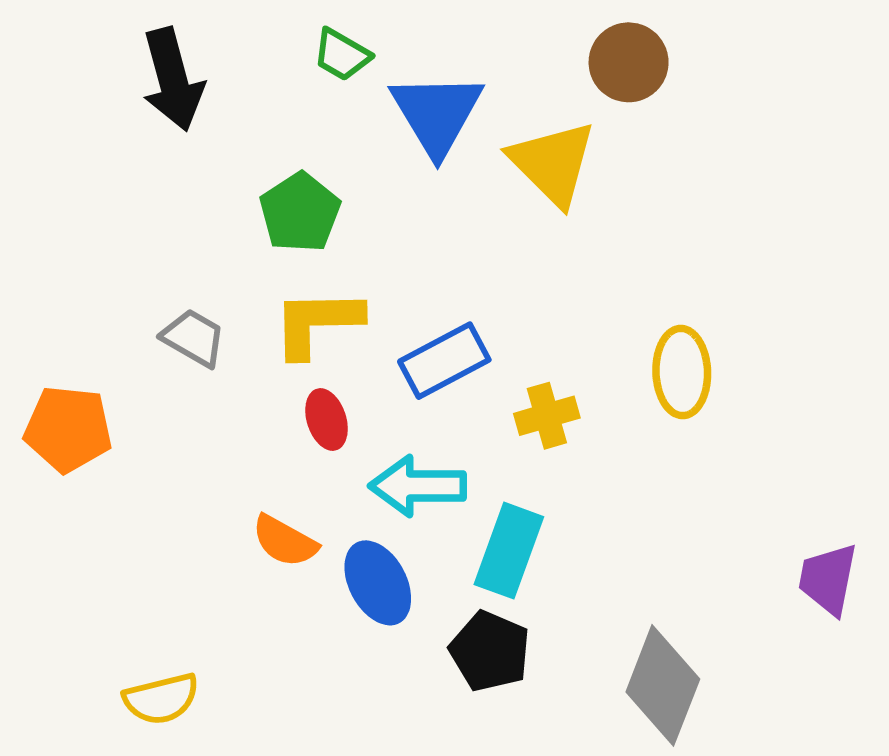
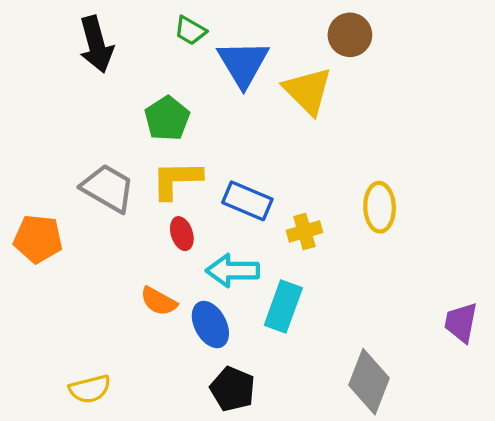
gray trapezoid: (194, 338) -> (108, 188), size x1.5
blue rectangle: (444, 361) -> (247, 201), turned 51
black pentagon: (490, 651) -> (233, 389), moved

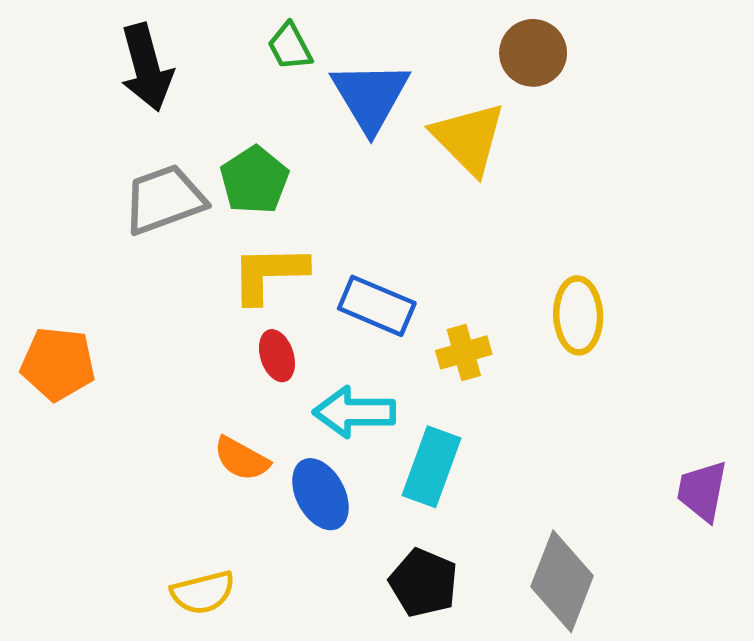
green trapezoid: (190, 31) -> (290, 46), turned 32
gray trapezoid: (108, 188) -> (164, 199), moved, turned -50
yellow semicircle: (90, 389) -> (203, 592), moved
black pentagon: (233, 389) -> (424, 583), moved

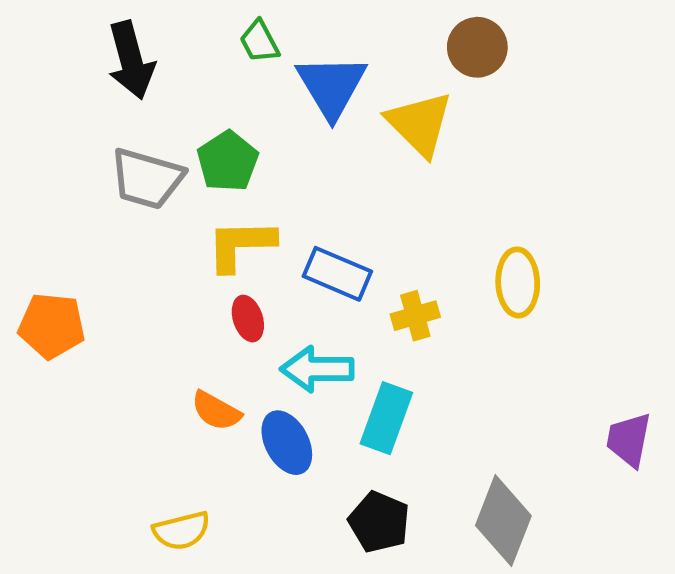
gray trapezoid: (164, 199) -> (147, 179), turned -144

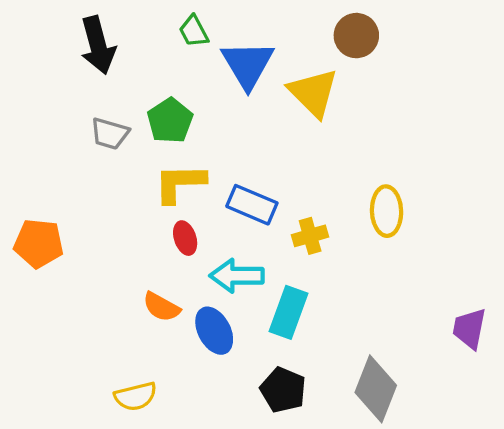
gray trapezoid: (147, 179) -> (110, 134), size x0.7

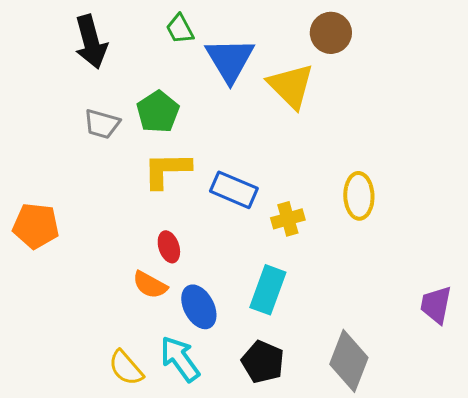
red ellipse: (185, 238) -> (169, 247), moved
cyan arrow: (237, 276) -> (180, 359), moved, turned 54
yellow semicircle: (136, 396) -> (126, 368), turned 63

